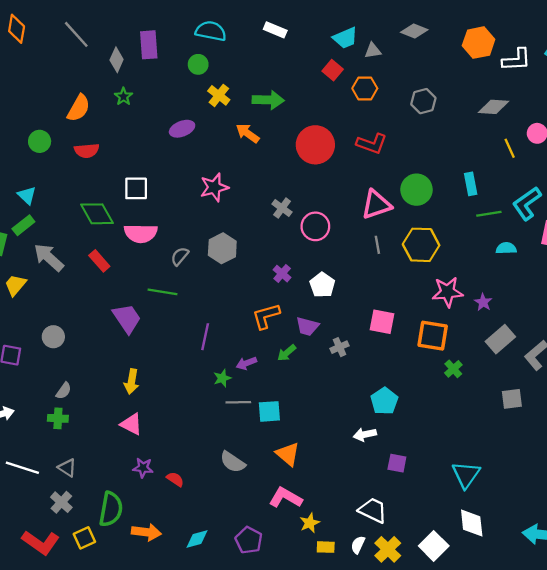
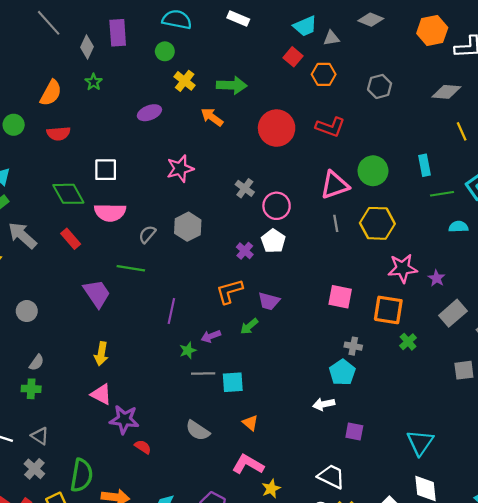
white pentagon: (322, 285) -> (273, 241), moved
gray cross: (340, 347) -> (353, 346), moved, turned 35
orange triangle: (288, 454) -> (250, 423), size x0.7
purple star: (143, 468) -> (124, 419), moved, size x1.5

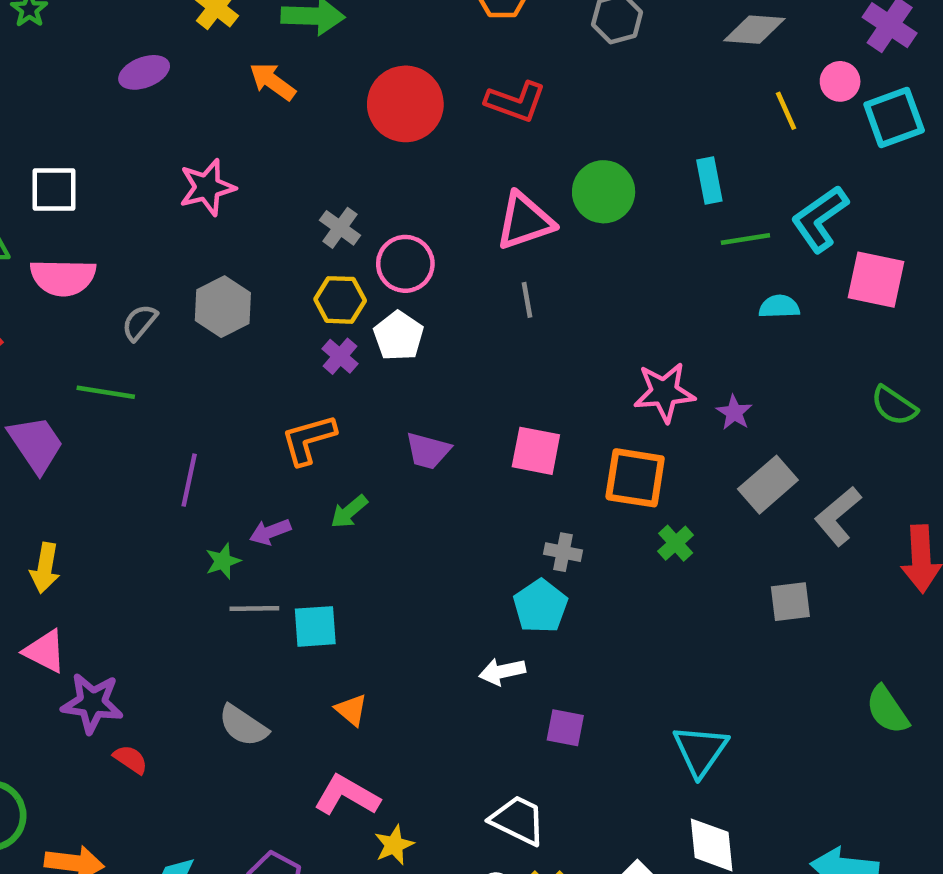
yellow hexagon: (377, 223) -> (340, 300), moved, size x0.7
purple trapezoid: (269, 301) -> (428, 451), moved

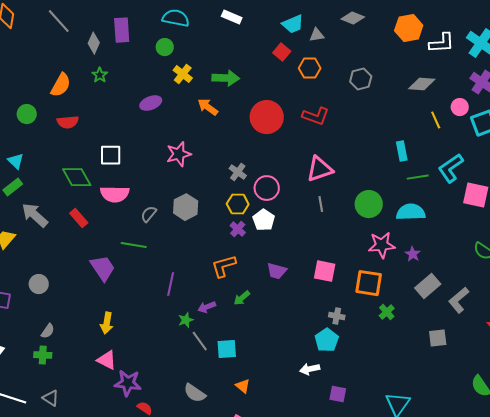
green circle: (604, 192) -> (369, 204), moved
cyan semicircle: (779, 307) -> (411, 212), moved, size x1.6
gray line: (254, 608) -> (200, 341), turned 55

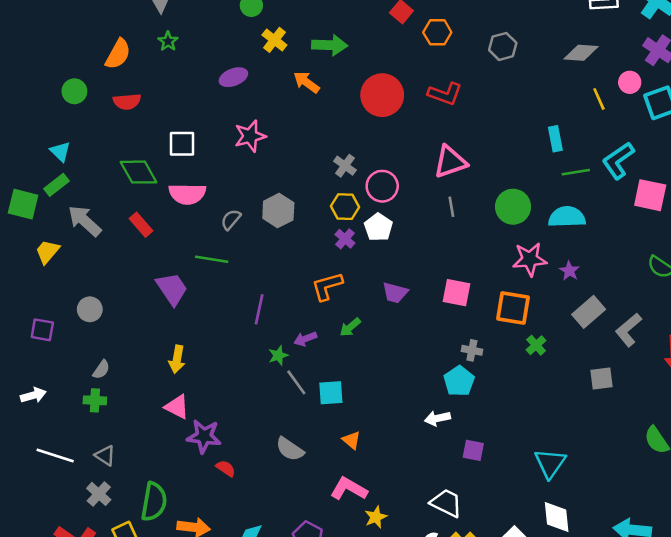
pink star: (179, 154) -> (250, 136), moved

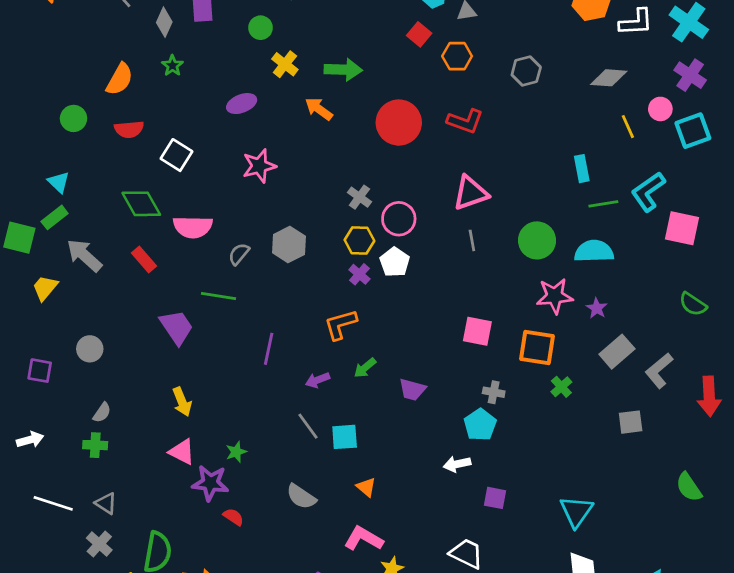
white square: (182, 144) -> (176, 155), moved, turned 32
purple trapezoid: (395, 293) -> (412, 390), moved
green star: (278, 355) -> (236, 452), moved
yellow arrow: (177, 359) -> (182, 402), turned -32

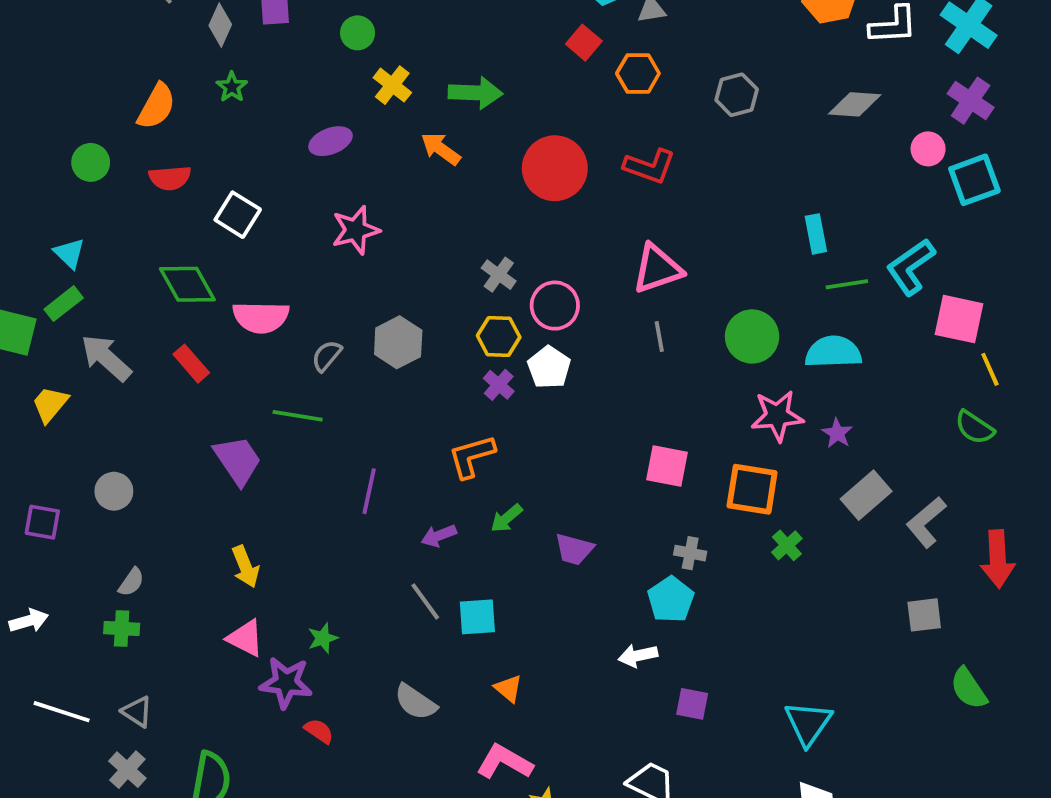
yellow line: (628, 127) -> (990, 369), moved
gray square: (631, 422) -> (924, 615), moved

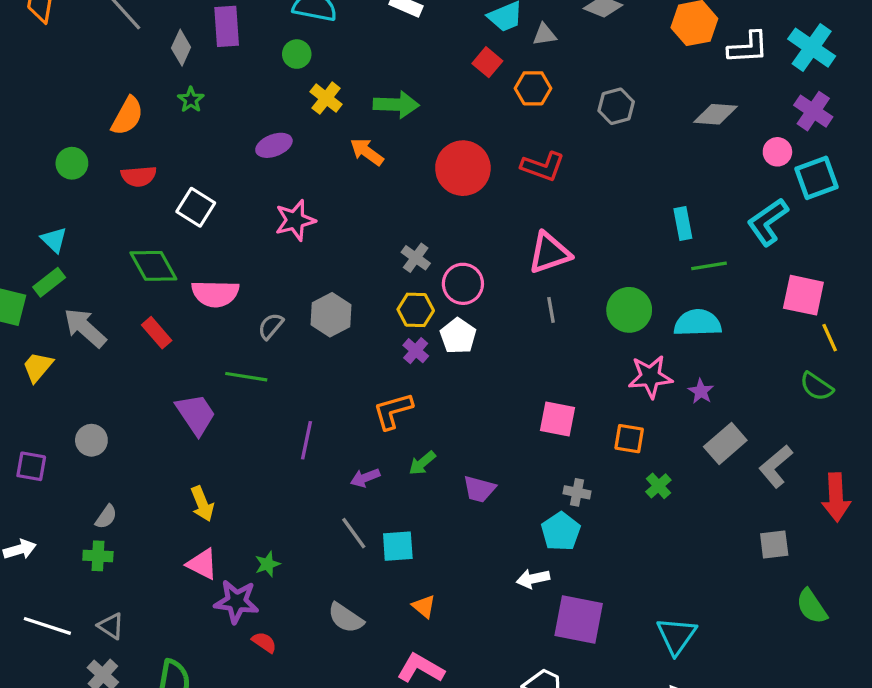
cyan L-shape: (911, 267) -> (768, 222), moved
orange square: (752, 489) -> (629, 439), size x0.7
purple square: (692, 704) -> (579, 619), size x1.8

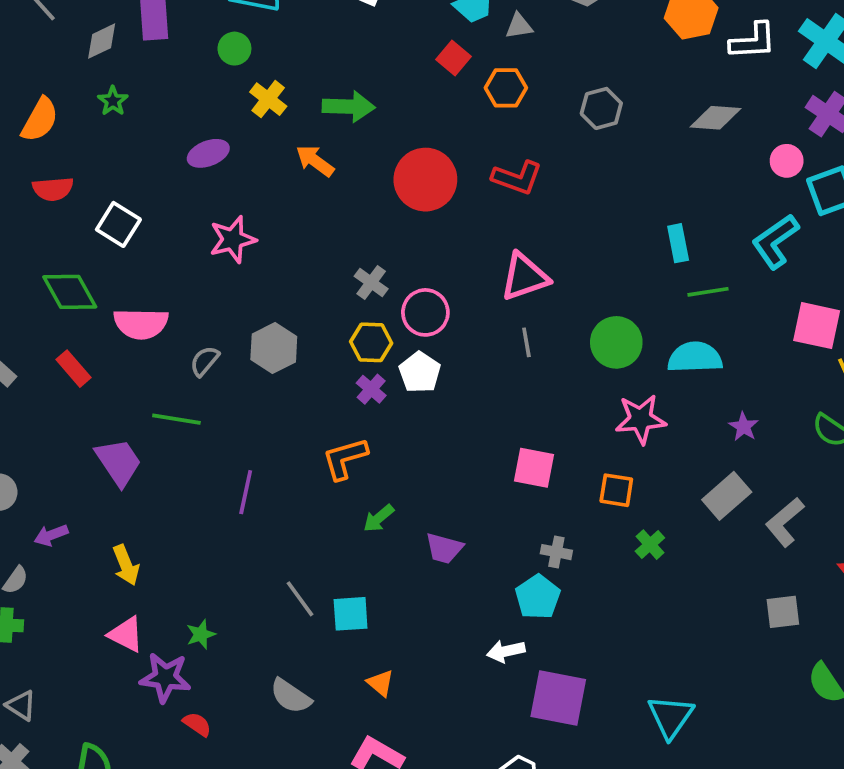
gray diamond: (181, 48) -> (102, 41), turned 40
purple star: (701, 391) -> (744, 427), moved
purple arrow: (365, 478) -> (51, 535), moved

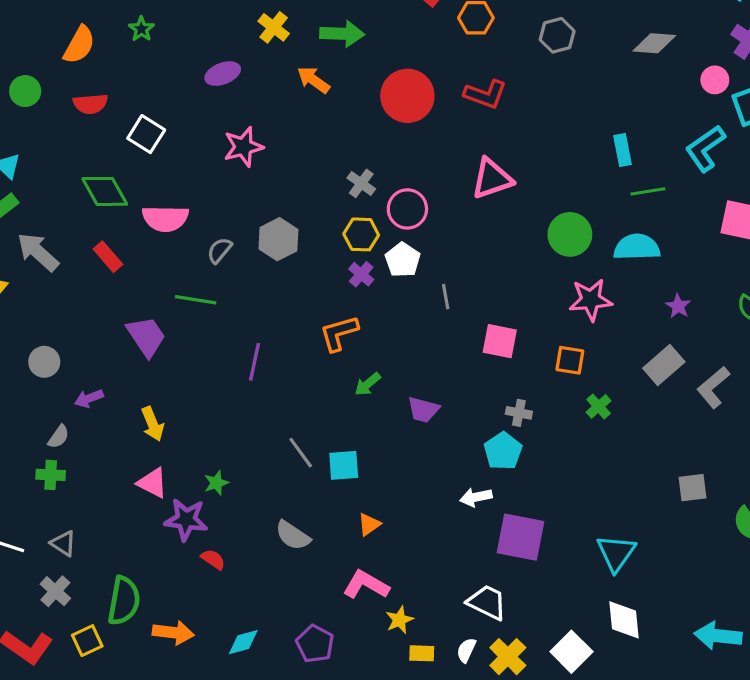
gray line: (526, 342) -> (446, 297), moved
gray square: (783, 612) -> (693, 488), moved
orange triangle: (380, 683) -> (369, 524), turned 45

